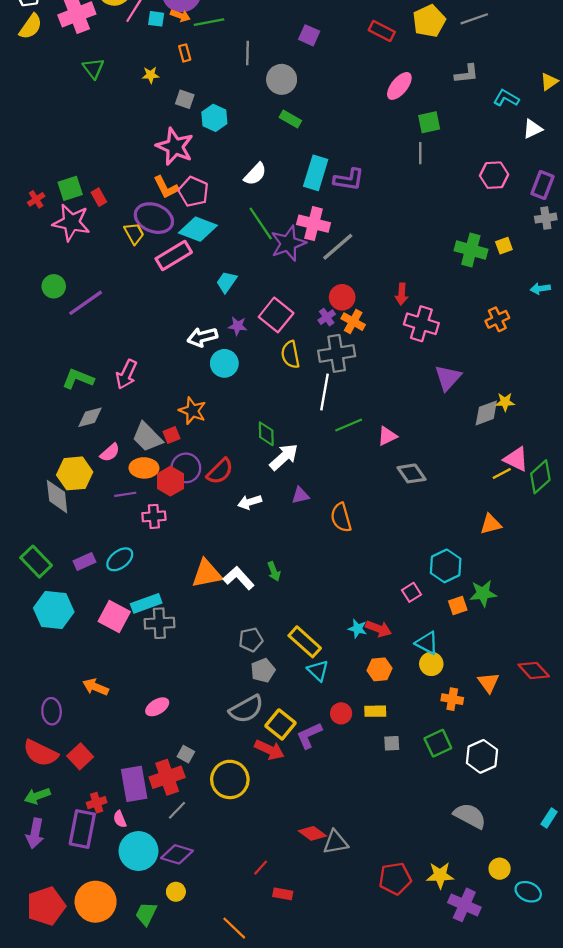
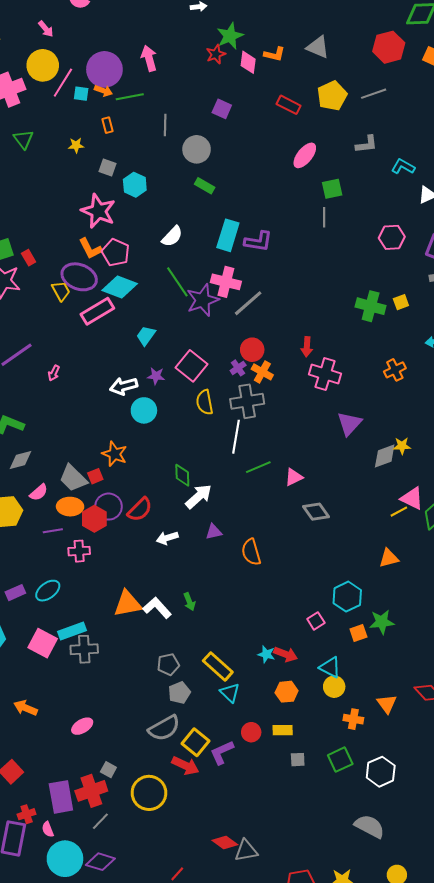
pink arrow: (126, 374) -> (54, 373), moved, size x0.6

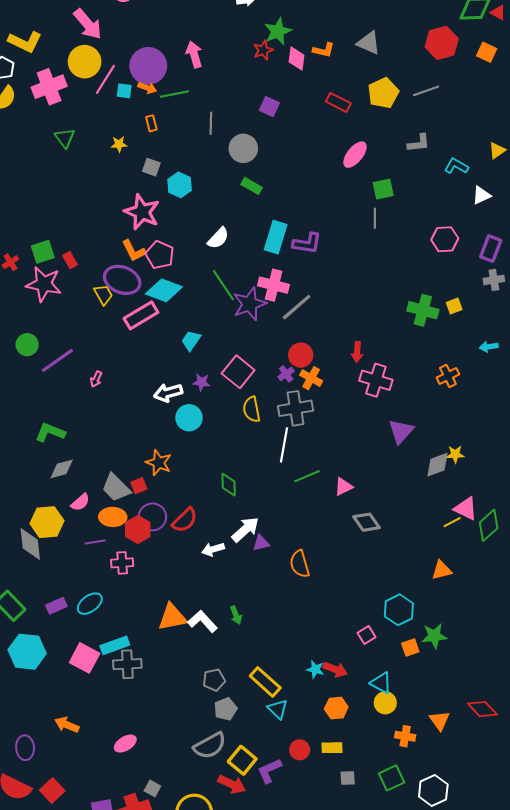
pink arrow: (46, 29) -> (88, 24), size x1.8
white arrow: (199, 496) -> (245, 529), moved

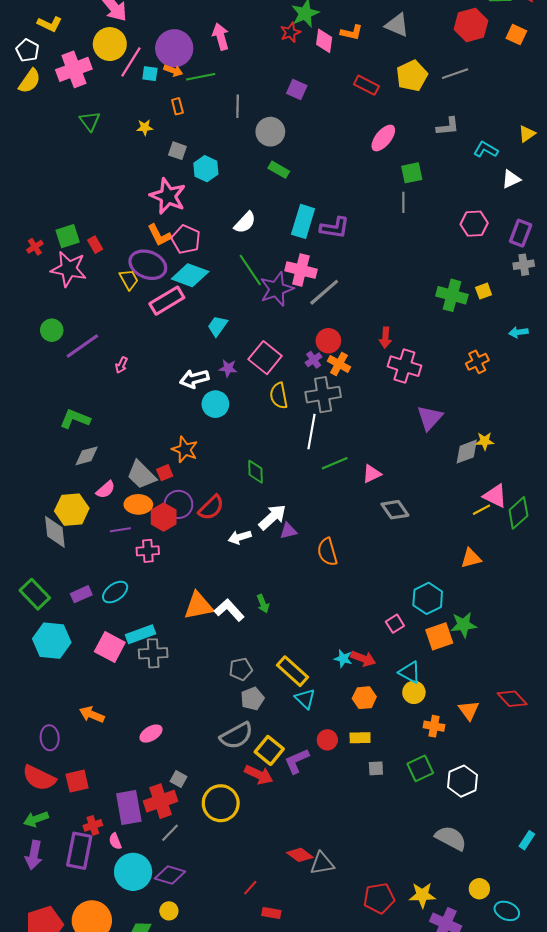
yellow L-shape: (25, 42) -> (50, 24), size x0.7
orange square: (410, 647) -> (439, 636), size x1.5
red square: (52, 791) -> (77, 781), turned 30

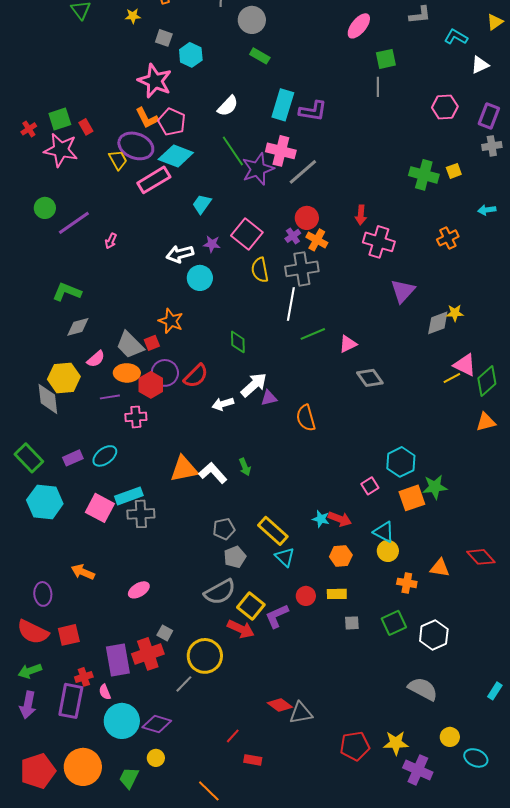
orange triangle: (471, 558) -> (486, 422), moved
orange triangle: (469, 710) -> (440, 568), turned -45
gray line: (170, 833) -> (184, 684), moved

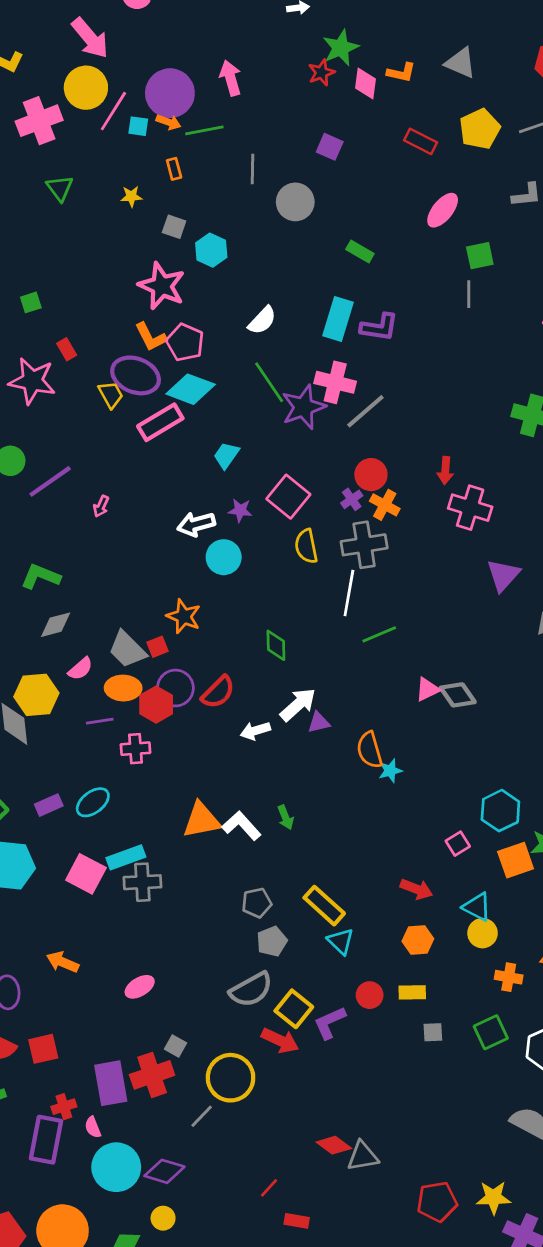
green rectangle: (260, 56) -> (360, 252), moved
green square: (60, 119) -> (31, 302), moved, size x0.7
pink triangle: (348, 344) -> (427, 689), moved
cyan star: (321, 519) -> (390, 771), moved, turned -30

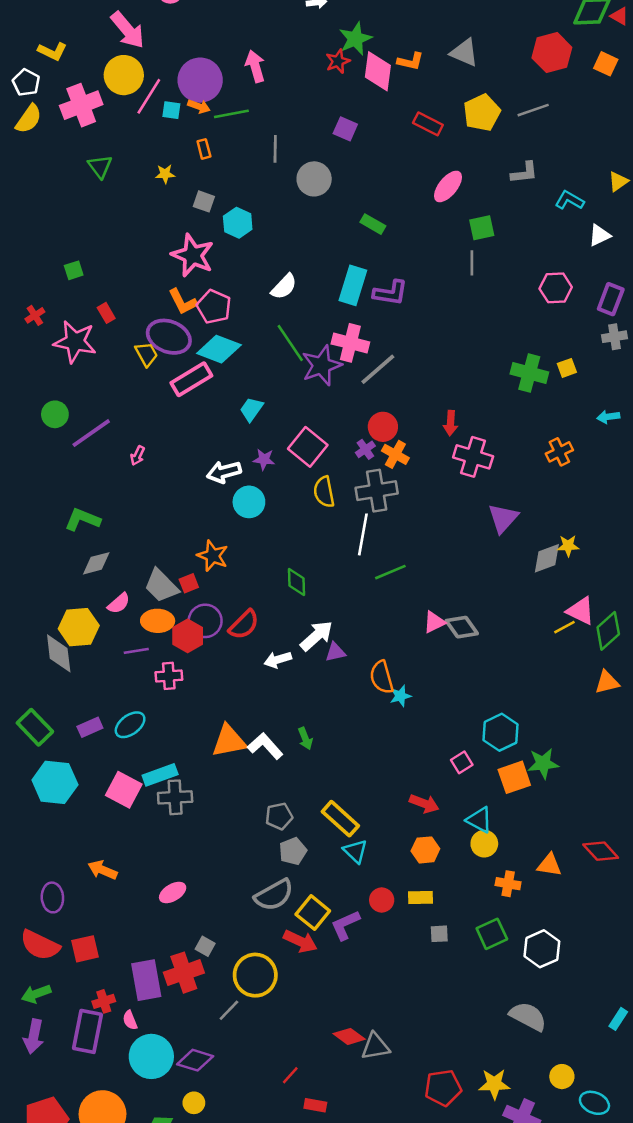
pink diamond: (365, 84) -> (378, 71), size x1.4

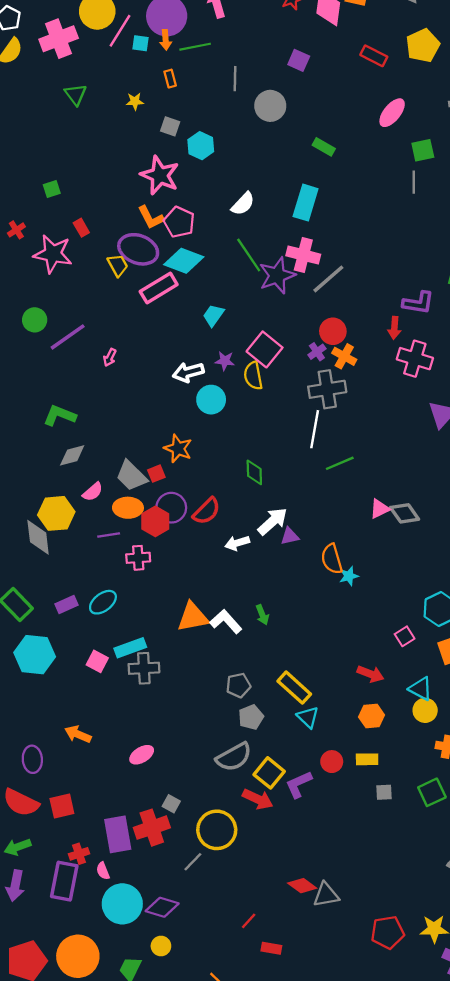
orange arrow: (199, 106) -> (166, 40), turned 66
purple L-shape: (390, 293) -> (418, 303), moved
yellow semicircle: (324, 492) -> (253, 376), moved
pink square: (124, 790) -> (97, 661), size x0.7

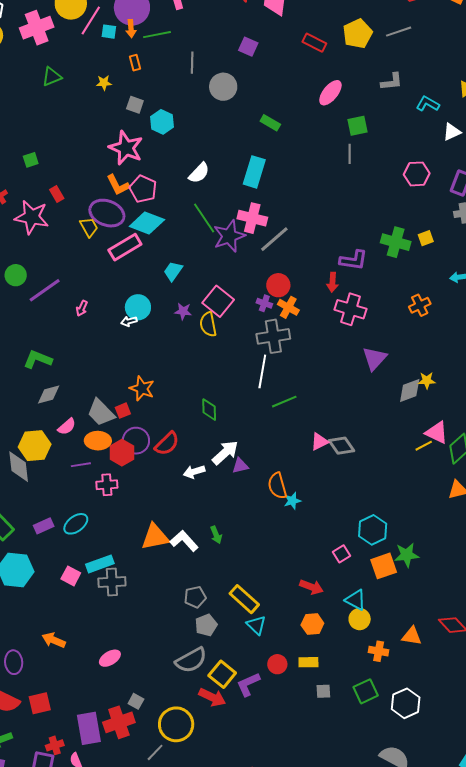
green triangle: (76, 94) -> (52, 77), turned 45
purple cross: (317, 352) -> (264, 303), turned -35
white arrow: (188, 372) -> (129, 321), moved, size x0.6
cyan circle: (211, 400) -> (138, 307), moved

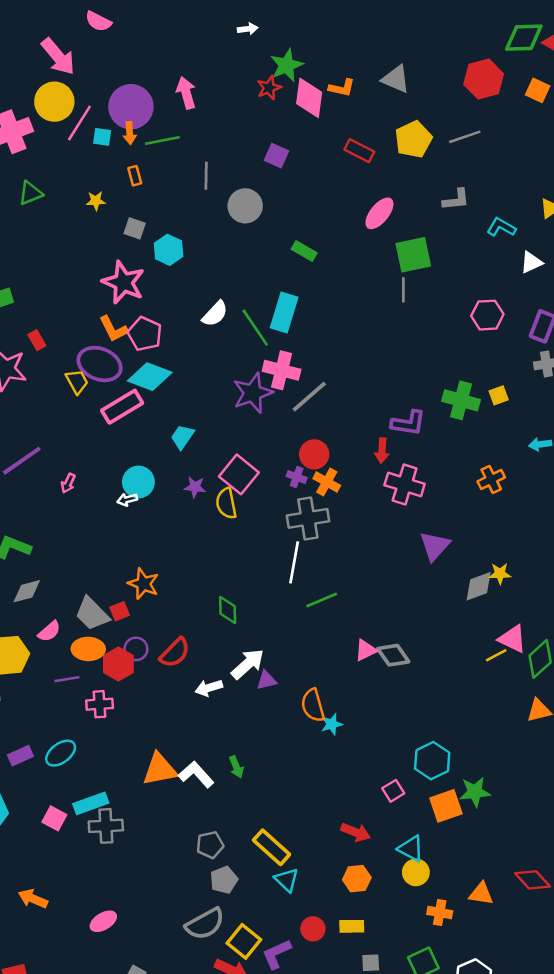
green square: (358, 126) -> (413, 255), size x1.4
green line: (204, 218) -> (255, 328), moved
purple circle: (136, 441) -> (136, 649), size x0.7

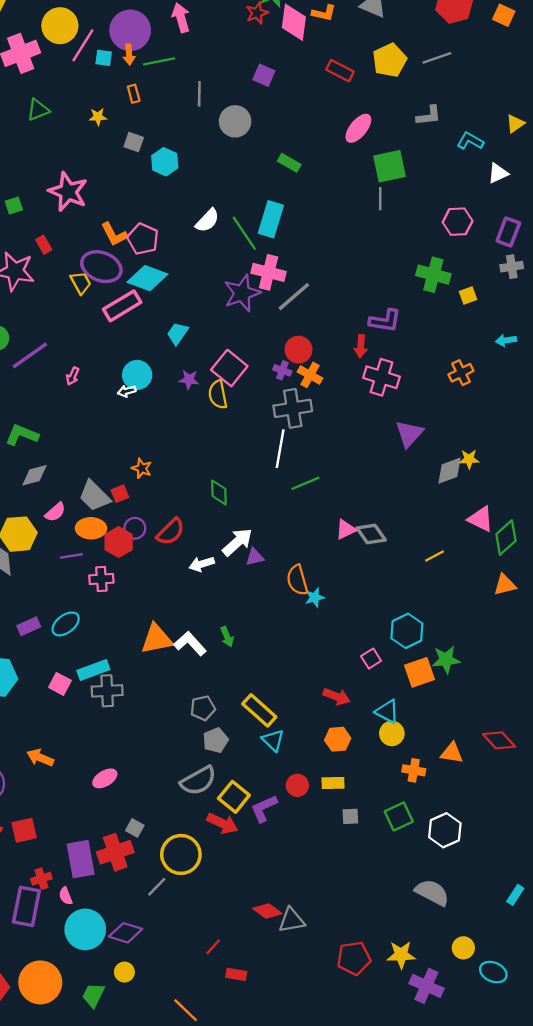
pink star: (123, 282) -> (68, 192), moved
green cross: (461, 400) -> (433, 275), moved
orange star: (143, 584) -> (142, 468), size x0.7
yellow line: (496, 655) -> (435, 556), moved

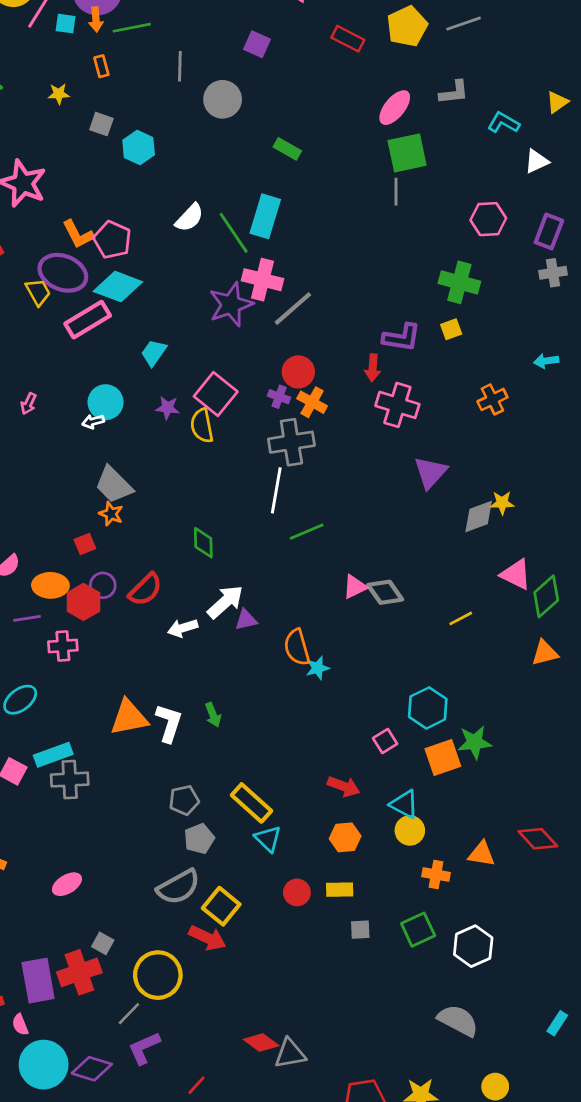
pink ellipse: (358, 128) -> (395, 108), moved
yellow square: (468, 295) -> (451, 329), moved
gray trapezoid: (94, 496) -> (114, 485), moved
white L-shape: (190, 644) -> (169, 723), turned 60
purple L-shape: (264, 808) -> (144, 1048), moved

